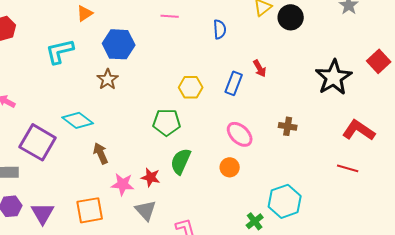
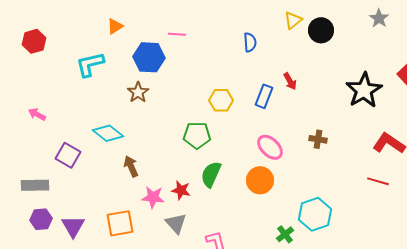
pink line: (170, 16) -> (177, 34), moved
purple square: (38, 142) -> (68, 155), size x0.7
orange circle: (230, 167) -> (260, 180), size x1.4

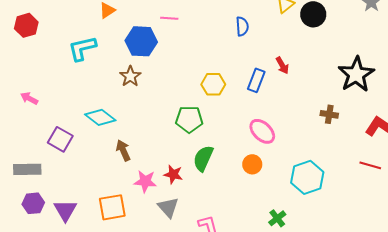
brown cross: (318, 139) -> (329, 114), moved
orange circle: (260, 180) -> (252, 164), size x0.7
cyan hexagon: (315, 214) -> (307, 177), moved

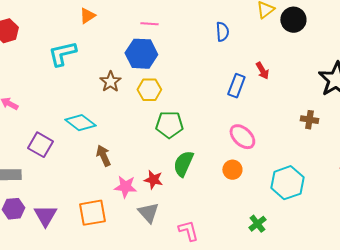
blue hexagon: (141, 41) -> (141, 54), moved
yellow hexagon: (213, 84) -> (149, 90), moved

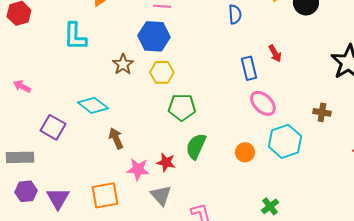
cyan L-shape: (62, 54) -> (75, 36), turned -76
blue rectangle: (236, 86) -> (249, 68), turned -35
brown cross: (309, 120) -> (322, 112), moved
pink ellipse: (242, 137) -> (263, 103), moved
cyan hexagon: (287, 183) -> (285, 141), moved

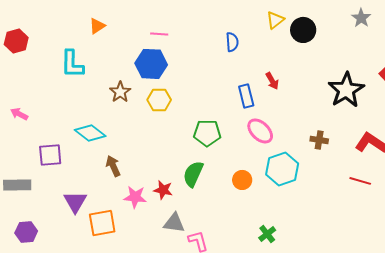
green pentagon: (182, 107) -> (207, 133), moved
purple square: (53, 127) -> (50, 155), turned -35
purple hexagon: (26, 191) -> (26, 232), moved
gray triangle: (161, 195) -> (174, 223), moved, turned -40
purple triangle: (58, 198) -> (75, 202), moved

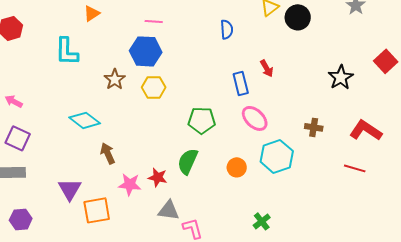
black star: (346, 90) -> (341, 77), size x0.7
purple square: (50, 155) -> (18, 138), moved, turned 30

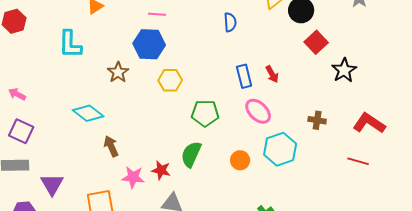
red square: (386, 61) -> (316, 42), moved
red arrow: (267, 68) -> (272, 74), moved
yellow hexagon: (154, 87) -> (170, 80), moved
purple triangle: (70, 189) -> (52, 184), moved

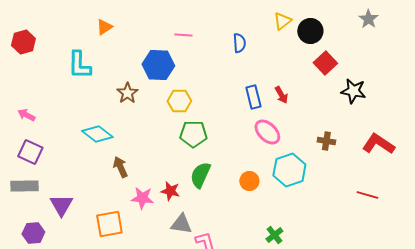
pink line: (157, 14) -> (183, 35), moved
black star: (344, 70) -> (353, 91), turned -30
green pentagon: (205, 113) -> (193, 134), moved
red line: (358, 161) -> (367, 195), moved

